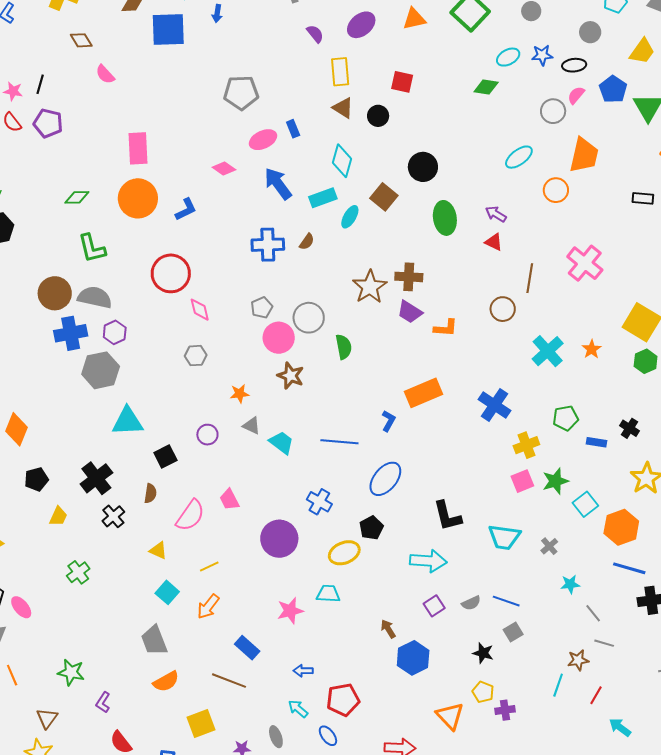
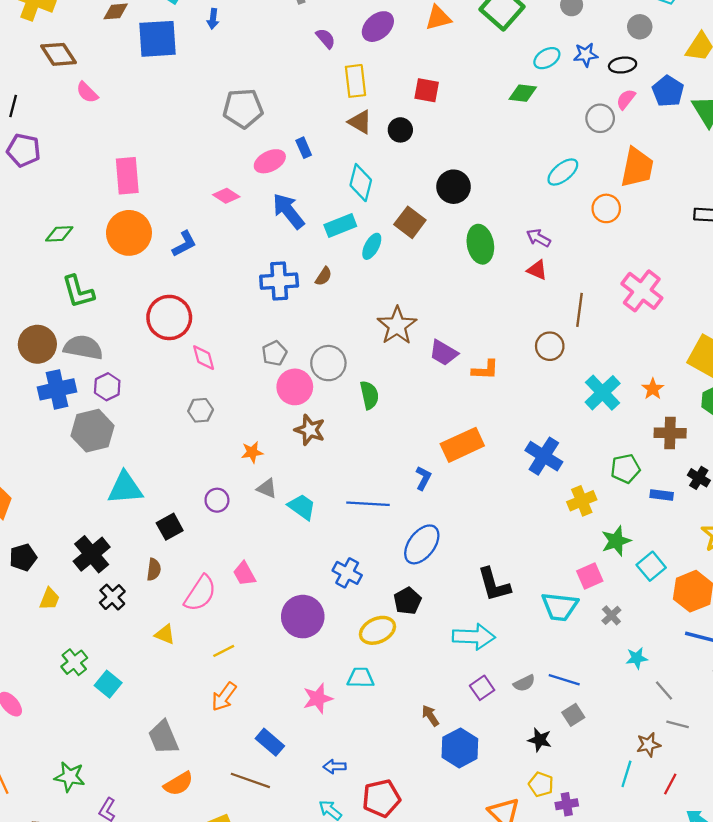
brown diamond: (81, 40) -> (58, 54), size x1.4
brown cross: (409, 277) -> (670, 433), moved
pink square: (522, 481) -> (590, 576), moved
cyan square: (167, 592) -> (108, 684), moved

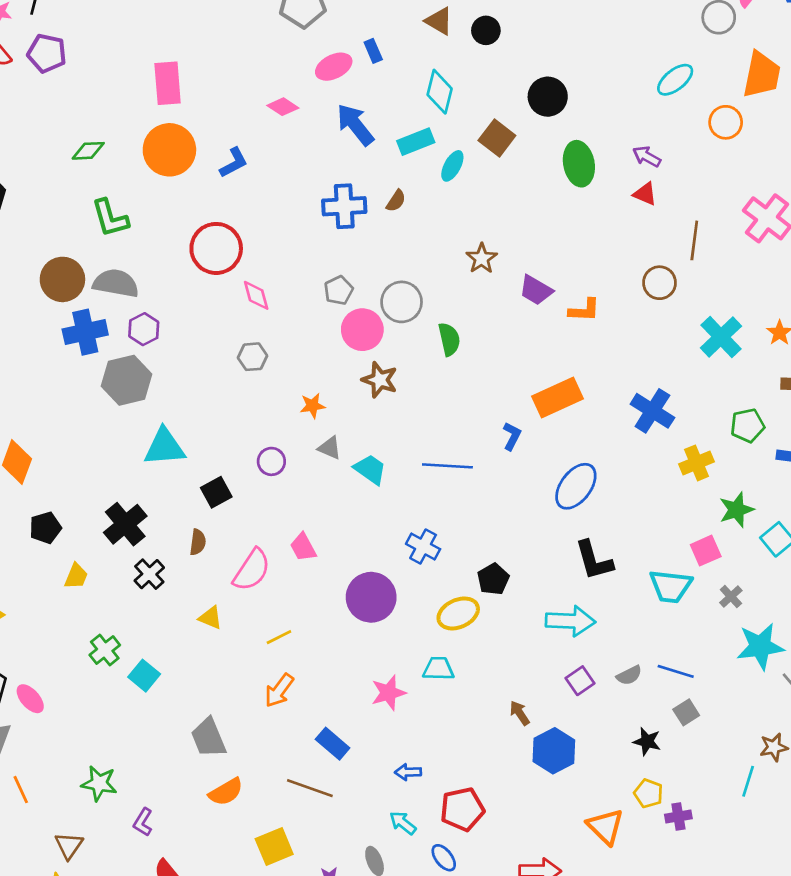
brown star: (397, 326) -> (482, 258), size x0.7
blue ellipse: (422, 544) -> (576, 486), moved
cyan star: (637, 658) -> (760, 646), size x1.8

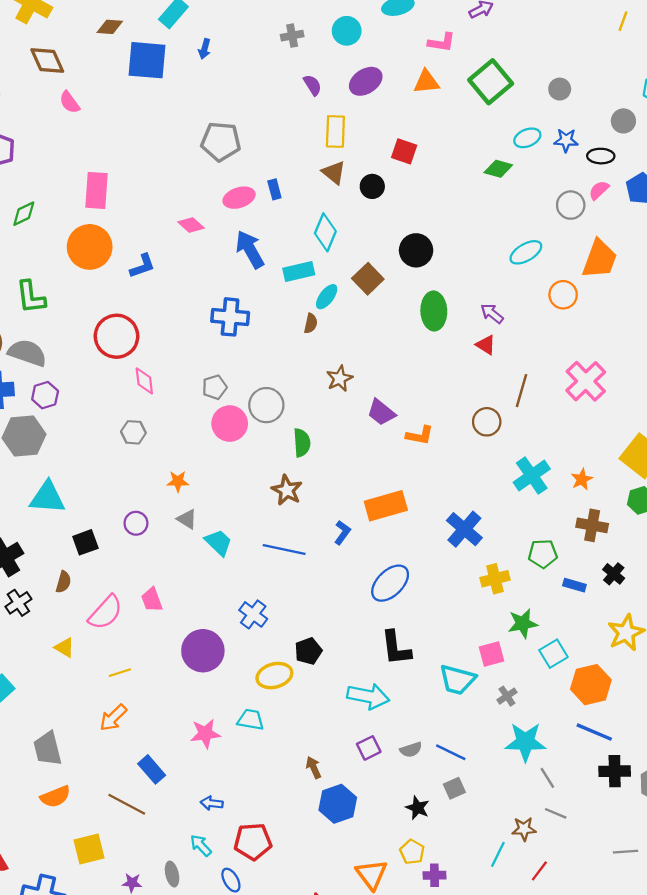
green diamond: (88, 151) -> (24, 214), moved, turned -32
brown semicircle: (396, 201) -> (311, 323), moved, turned -30
brown star: (380, 380) -> (287, 490), moved

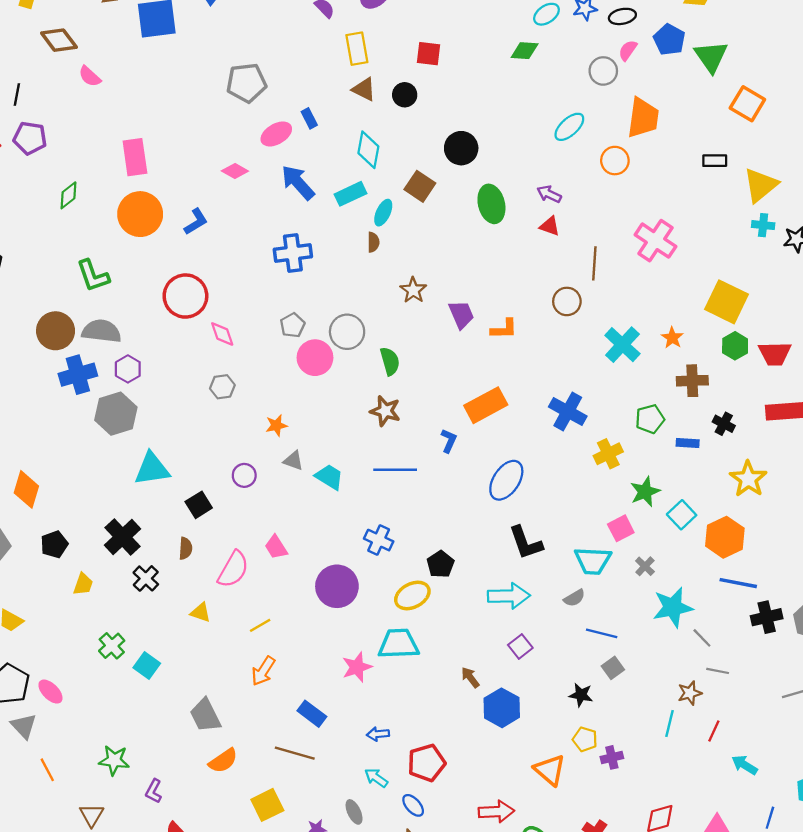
purple trapezoid: (381, 412) -> (461, 315), turned -140
cyan trapezoid: (251, 720) -> (398, 644), size x1.5
gray semicircle: (411, 750) -> (574, 598), moved

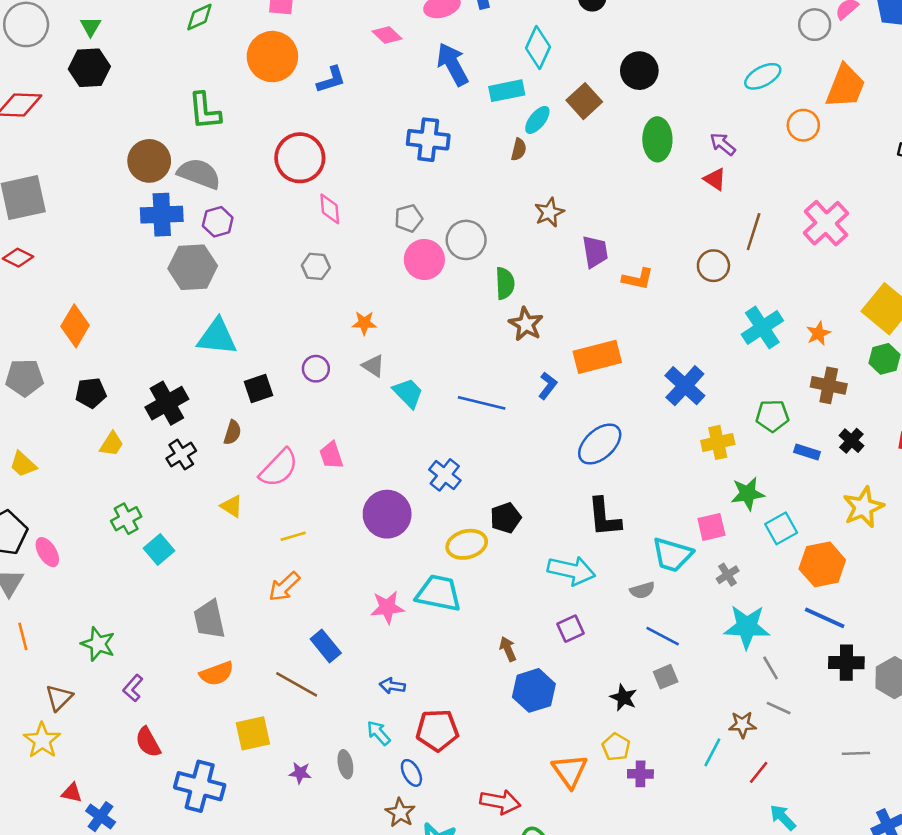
brown star: (385, 411) -> (526, 324), moved

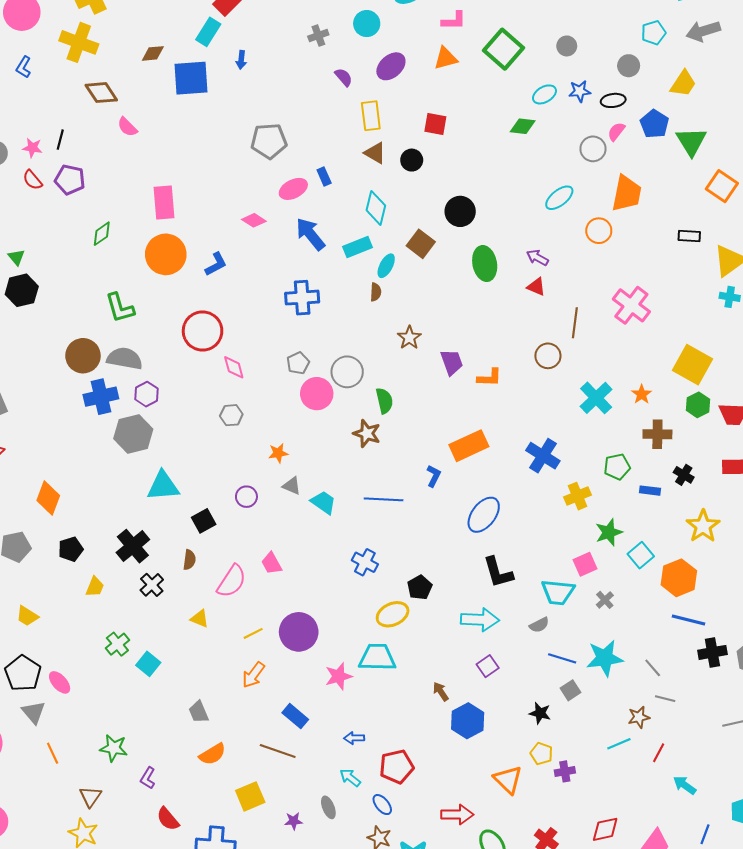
brown star: (526, 324) -> (367, 433), moved
purple circle: (387, 514) -> (299, 632), moved
gray trapezoid: (209, 619) -> (199, 712), size x0.7
cyan star: (747, 627) -> (605, 658), moved
cyan line: (712, 752) -> (619, 744), turned 50

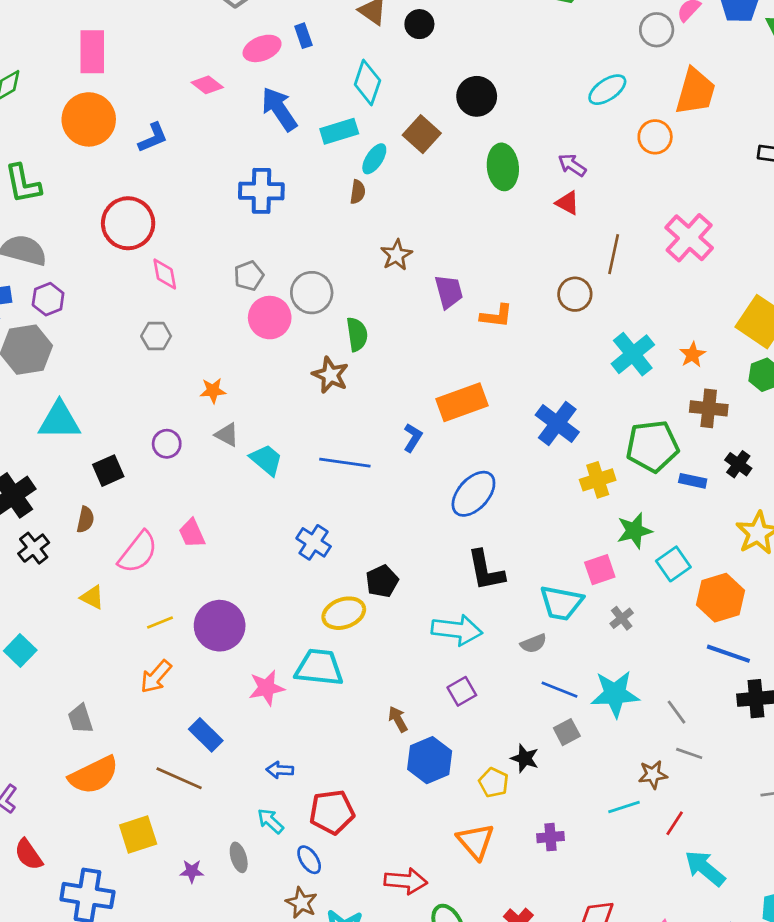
green pentagon: (617, 467) -> (652, 446), size x1.5
orange semicircle: (212, 754) -> (94, 775), size x1.4
yellow pentagon: (541, 754) -> (494, 783), moved
cyan arrow: (685, 785) -> (705, 868), size x1.4

